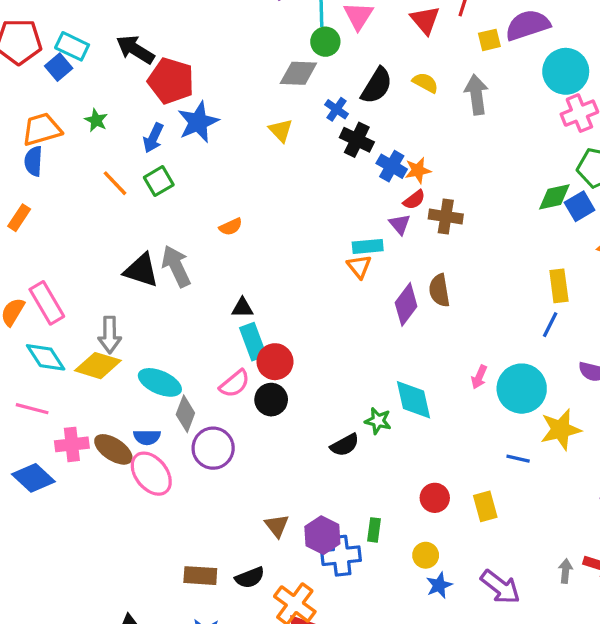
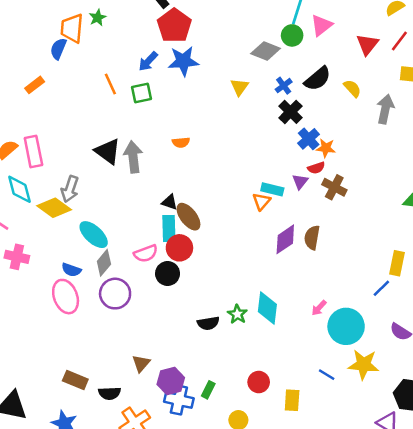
green star: (96, 120) -> (98, 18), moved
orange trapezoid: (42, 129) -> (72, 28), turned -88
brown ellipse: (113, 449) -> (188, 217), moved

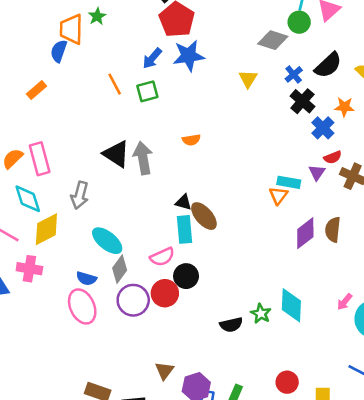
orange star: (326, 148) -> (344, 107), moved
yellow diamond: (54, 208) -> (46, 229), moved, turned -60
red circle: (179, 248) -> (165, 293), moved

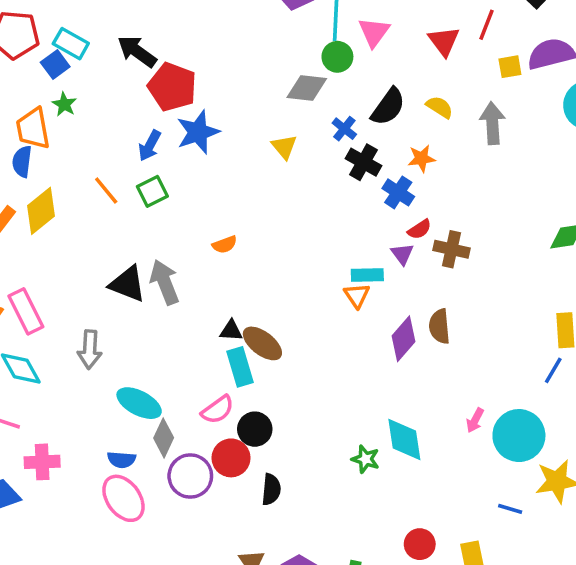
yellow diamond: (46, 229) -> (41, 211), moved
black semicircle: (231, 325) -> (271, 489), moved, turned -60

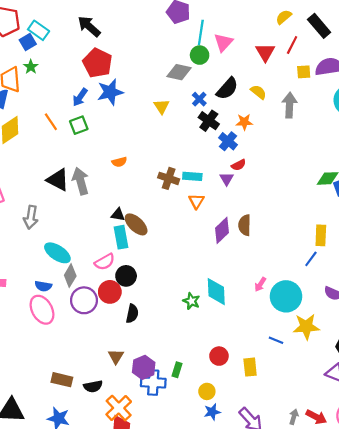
black arrow: (137, 51) -> (89, 26), moved
brown cross: (451, 249) -> (169, 178), moved
cyan rectangle: (367, 275) -> (192, 176), moved

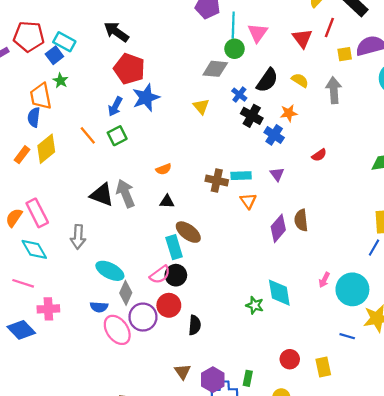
red semicircle: (239, 165) -> (319, 155), moved
black triangle: (118, 215) -> (167, 202), moved
black circle: (126, 276) -> (176, 275), moved
pink ellipse: (42, 310) -> (117, 330), moved

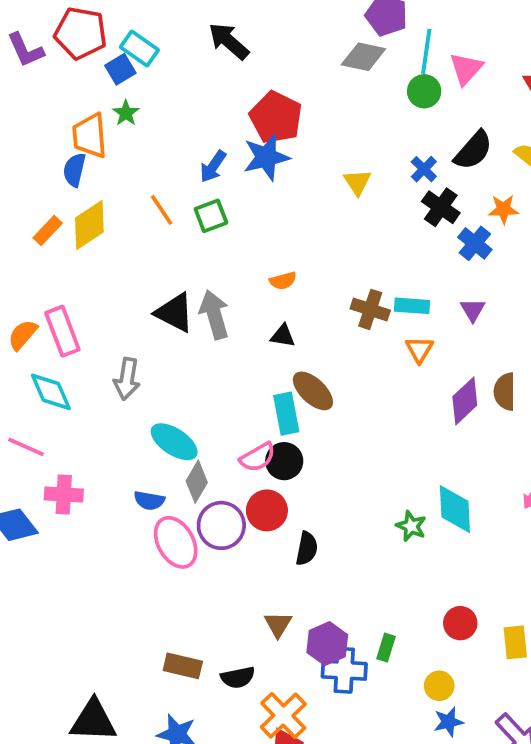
red pentagon: (129, 69) -> (276, 117), moved
gray diamond: (215, 69) -> (363, 57), moved

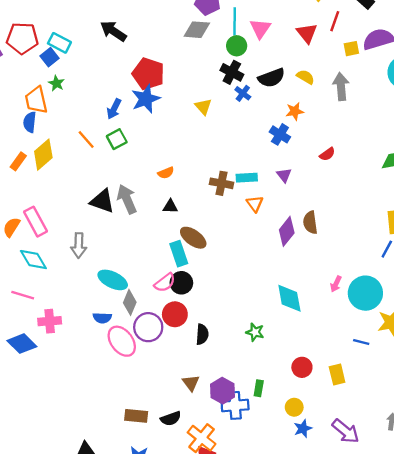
black semicircle: (473, 150) -> (271, 78), turned 36
black cross: (441, 207) -> (232, 72), moved
green star: (411, 526) -> (255, 332), moved

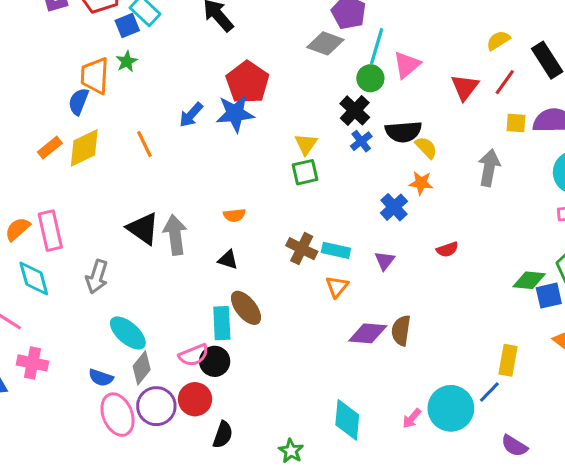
yellow semicircle: (306, 77) -> (426, 148), moved
green square: (117, 139) -> (305, 172), moved
purple diamond: (287, 231) -> (368, 333), turned 40
cyan circle: (365, 293) -> (451, 408), moved

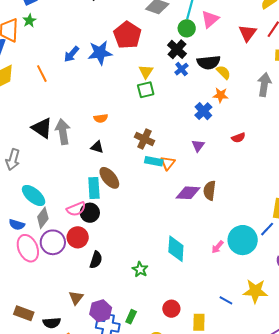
red pentagon: (248, 82) -> (127, 35), moved
cyan rectangle: (336, 250) -> (154, 161), moved

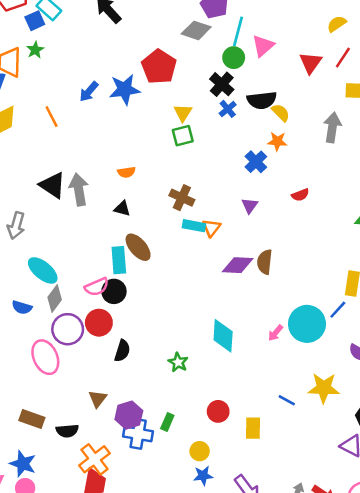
pink ellipse: (28, 248) -> (45, 357), moved

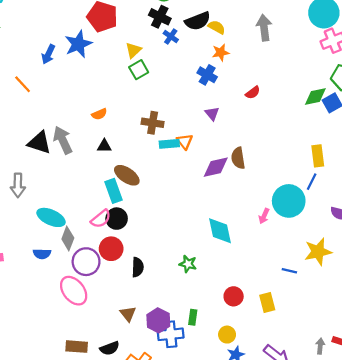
yellow triangle: (183, 113) -> (133, 50), turned 30

